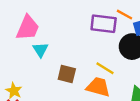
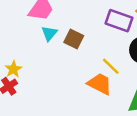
brown square: (67, 74) -> (74, 39), moved

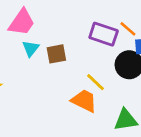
brown square: (74, 39) -> (56, 54), turned -36

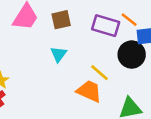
cyan triangle: (31, 48) -> (59, 54), moved
brown square: (56, 54) -> (61, 20), moved

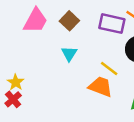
brown square: (61, 20) -> (69, 21), turned -30

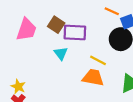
purple rectangle: (112, 24) -> (75, 33), moved

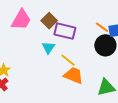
orange line: (112, 11) -> (102, 27), moved
yellow line: (98, 60) -> (68, 60), moved

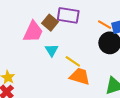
pink trapezoid: (21, 20) -> (33, 32), moved
purple rectangle: (65, 31) -> (68, 15), moved

